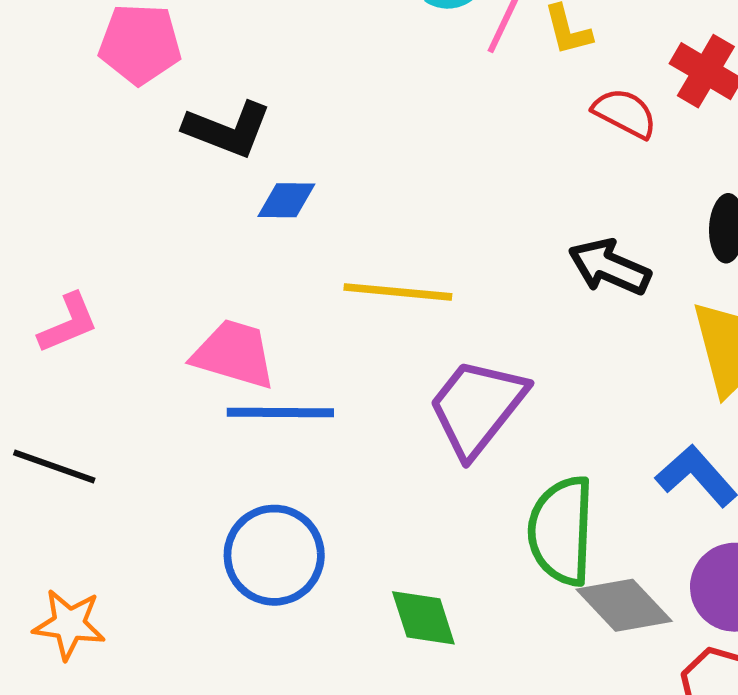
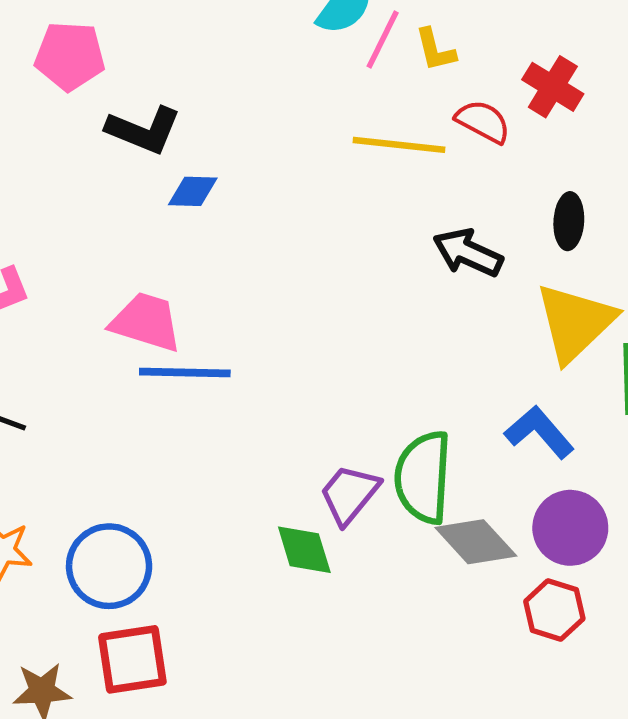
yellow line: (398, 292) -> (399, 145), moved
purple trapezoid: (477, 407) -> (349, 494), moved, size x0.7
blue circle: (274, 555) -> (109, 566), moved

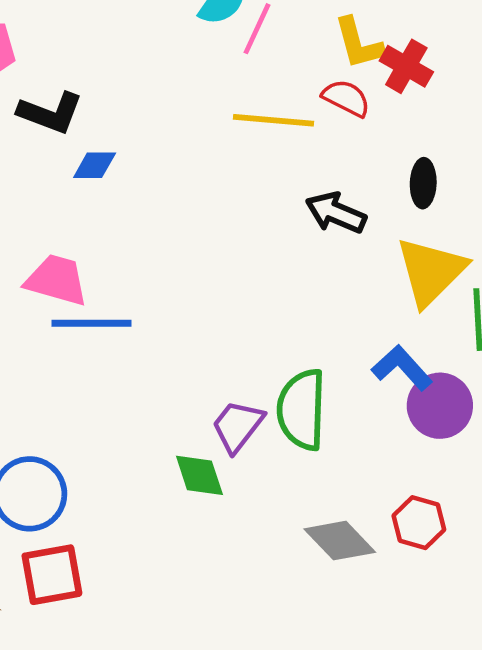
yellow L-shape: (435, 50) -> (359, 43), moved, size x1.4
purple circle: (570, 528) -> (440, 406), moved
gray diamond: (476, 542) -> (340, 541), moved

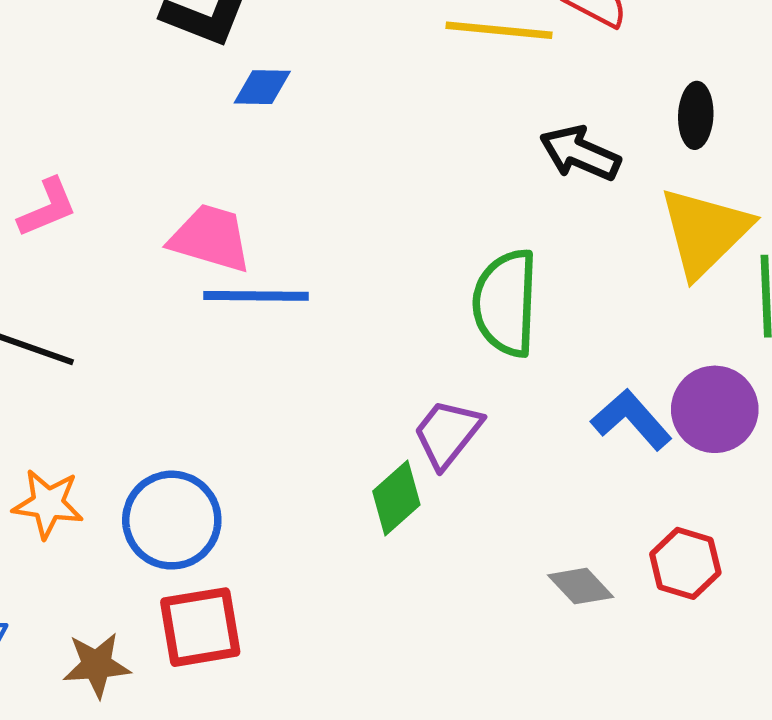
blue L-shape: (402, 368) -> (631, 420), moved
green semicircle: (302, 410) -> (506, 303), moved
green diamond: (199, 475) -> (396, 498), turned 66
gray diamond: (340, 541) -> (581, 586), size x0.7

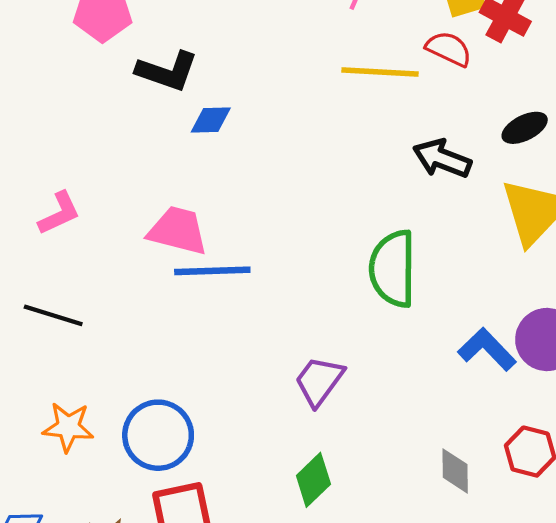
black ellipse: (696, 115) -> (525, 128), turned 63
purple trapezoid: (447, 433) -> (319, 381), moved
green diamond: (396, 498) -> (313, 480), moved
gray diamond: (581, 586) -> (455, 471), turned 45

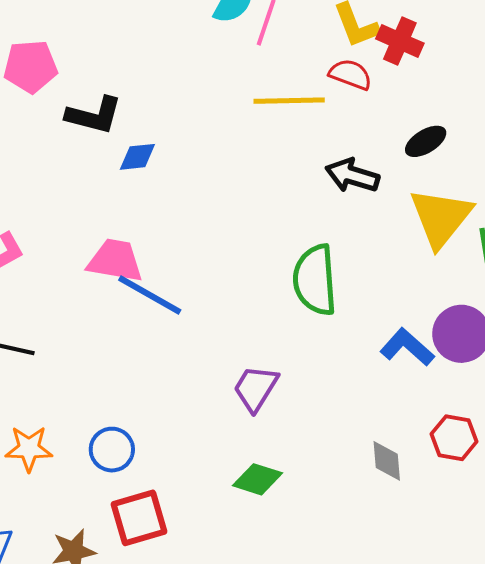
blue line: (212, 271) -> (150, 295), turned 36
blue circle: (158, 435) -> (112, 450), size x0.7
green diamond: (313, 480) -> (258, 479), turned 66

